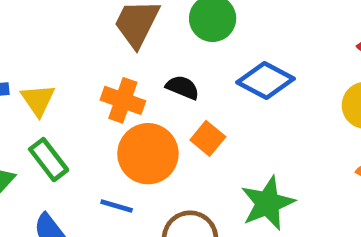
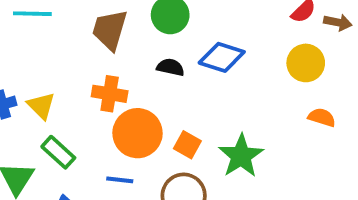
black semicircle: (183, 87) -> (170, 67), moved
orange square: (208, 138) -> (187, 145), moved

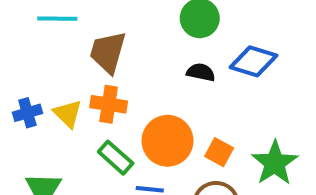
brown trapezoid: (110, 30) -> (108, 52), moved
orange cross: (110, 94) -> (109, 104), moved
green rectangle: (58, 152) -> (116, 158), moved

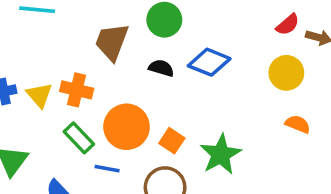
brown trapezoid: (108, 52) -> (112, 42), moved

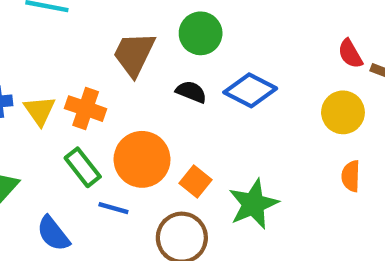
red semicircle: (288, 25) -> (350, 54), turned 95
orange semicircle: (298, 124) -> (351, 176), turned -115

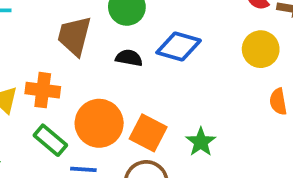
orange square: (196, 182) -> (148, 133), size x1.4
green star: (253, 204) -> (201, 142), size x0.7

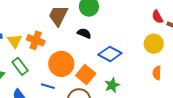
blue diamond: (179, 47) -> (110, 54), moved
green rectangle: (50, 140) -> (20, 66), moved

